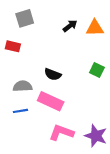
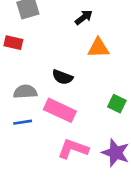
orange triangle: (95, 28) -> (98, 48), moved
green square: (97, 70) -> (117, 104), moved

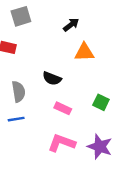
gray semicircle: (25, 92) -> (19, 92), turned 84
pink rectangle: (60, 110) -> (63, 108), moved, size x0.6

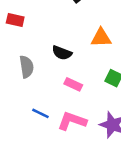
orange triangle: (84, 52) -> (101, 38), moved
blue line: (16, 119) -> (40, 113), moved, turned 35

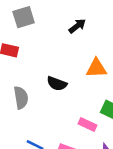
pink rectangle: (73, 84) -> (87, 125), moved

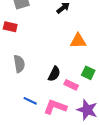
black semicircle: (57, 84) -> (54, 74), moved, turned -84

